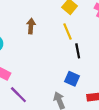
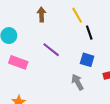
purple line: (18, 95) -> (51, 50), moved

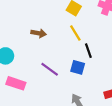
brown arrow: (42, 14) -> (39, 33), turned 104
blue square: (87, 60) -> (78, 67), moved

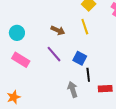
brown arrow: (39, 33) -> (58, 30), moved
black line: (88, 51) -> (88, 75), moved

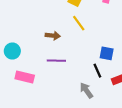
purple line: (54, 54) -> (56, 61), turned -30
blue square: (80, 58) -> (107, 53), moved

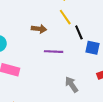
purple line: (56, 61) -> (54, 52), moved
black line: (97, 71) -> (79, 32), moved

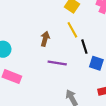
brown arrow: (39, 29) -> (45, 39), turned -88

